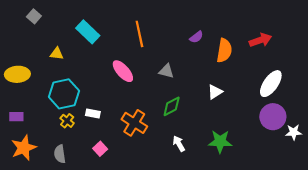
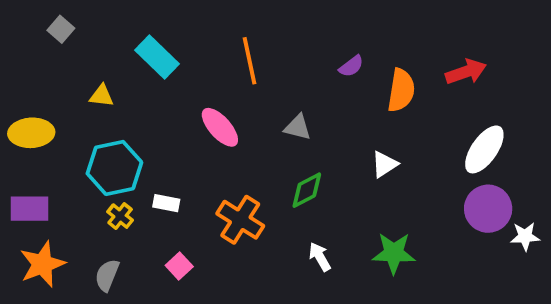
purple rectangle: (16, 117) -> (29, 209), size x1.5
gray semicircle: (60, 154) -> (107, 275), turned 30

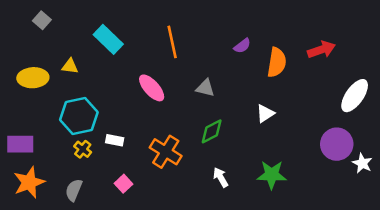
yellow ellipse: (31, 133) -> (33, 78), moved
white ellipse: (484, 149) -> (355, 96), moved
white star: (525, 236) -> (362, 163), turned 30

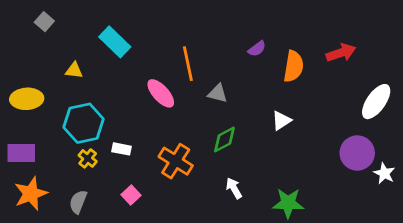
orange line: (172, 42) -> (188, 64), moved
yellow ellipse: (33, 78) -> (27, 99), moved
green star: (272, 175) -> (288, 203), moved

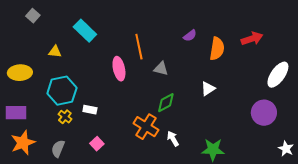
pink ellipse: (161, 93) -> (119, 69), turned 30
orange cross: (176, 161) -> (146, 127), moved
white star: (384, 173) -> (286, 149), moved

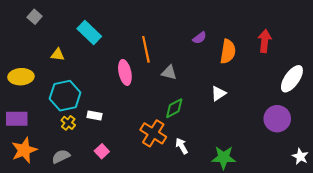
red arrow: (252, 39) -> (265, 41), turned -65
gray semicircle: (58, 149) -> (61, 156), turned 42

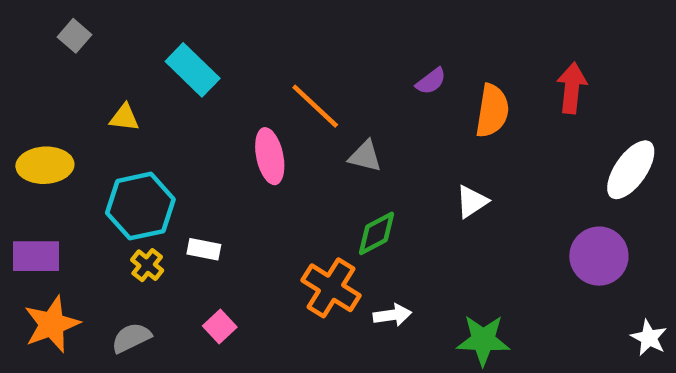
orange line: (146, 49) -> (315, 106), turned -35
white arrow: (182, 146) -> (392, 315), turned 112

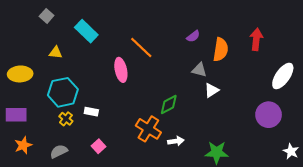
gray square: (74, 36) -> (47, 16), moved
gray triangle: (365, 156) -> (199, 70), moved
orange star: (52, 324) -> (23, 145), size x0.7

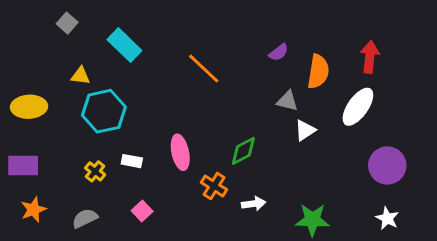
pink ellipse: (121, 70) -> (180, 152), moved
white ellipse: (283, 76) -> (358, 107), moved
cyan hexagon: (63, 92) -> (104, 111), moved
orange cross: (148, 129) -> (214, 186), size x0.7
white star: (291, 151) -> (387, 218), moved

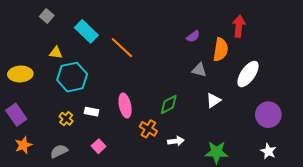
red arrow: (370, 57) -> (239, 26), moved
orange line: (204, 69) -> (122, 48), moved
white triangle: (305, 130) -> (213, 100), moved
purple rectangle: (23, 165) -> (16, 115), turned 55

